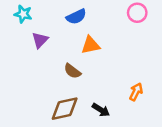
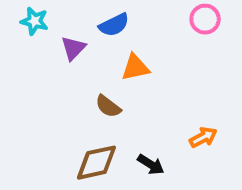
purple triangle: (40, 40) -> (73, 48), moved
orange arrow: (136, 92) -> (203, 137), turned 36

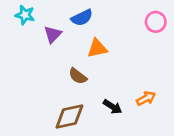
pink circle: (205, 19) -> (156, 22), moved
black arrow: (151, 164) -> (113, 107), moved

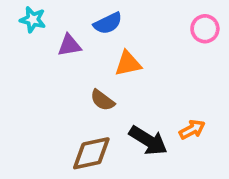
purple triangle: (53, 34) -> (69, 45), turned 36
black arrow: (113, 107) -> (148, 141), size x1.5

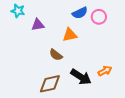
blue semicircle: (108, 23) -> (80, 13), moved
pink circle: (205, 29) -> (99, 17), moved

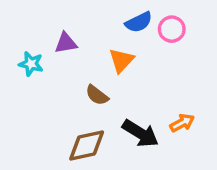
cyan star: (18, 11) -> (31, 64), moved
orange triangle: (70, 35) -> (121, 60), turned -35

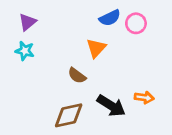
purple triangle: (66, 43) -> (27, 22), moved, turned -30
orange arrow: (182, 123) -> (144, 97), turned 36

